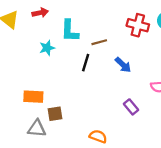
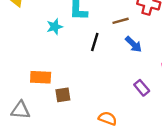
brown line: (99, 42) -> (121, 21), moved
gray triangle: (37, 128) -> (21, 110), moved

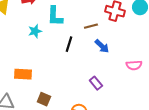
purple rectangle: (142, 88) -> (96, 83), moved
brown square: (63, 95) -> (44, 99), moved, turned 32

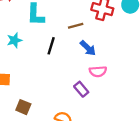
cyan star: (35, 31) -> (14, 40), moved
pink semicircle: (134, 65) -> (98, 71), moved

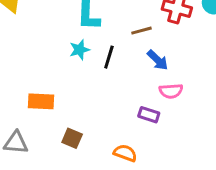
cyan star: (14, 40) -> (79, 50), moved
purple rectangle: (81, 89) -> (149, 115), turned -32

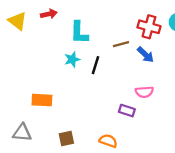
blue arrow: (158, 60) -> (145, 55), moved
brown square: (72, 138) -> (66, 138), moved, turned -35

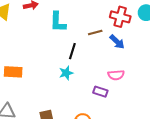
cyan star: (72, 59) -> (66, 73), moved
orange rectangle: (42, 100) -> (13, 72), moved

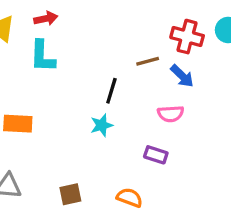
cyan L-shape: (58, 22) -> (42, 56), moved
pink semicircle: (116, 75) -> (171, 114), moved

